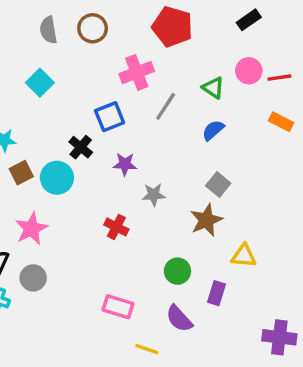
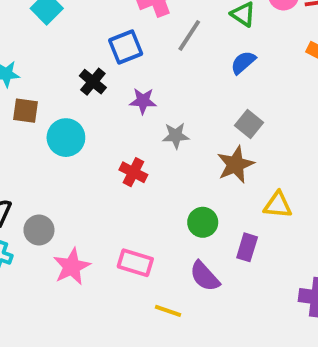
brown square: (21, 173) -> (25, 111), turned 35
cyan circle: (57, 178) -> (66, 138), moved
pink star: (31, 229) -> (72, 267), moved

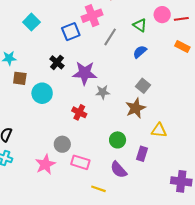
blue square: (126, 47) -> (71, 32), moved
purple star: (143, 101) -> (85, 73), size x1.6
gray circle: (39, 230) -> (62, 144), moved

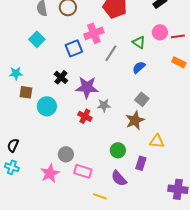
red cross: (79, 112) -> (85, 116), moved

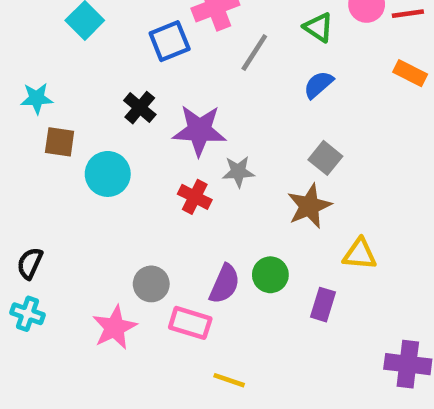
purple semicircle: (119, 178) -> (225, 284), moved, turned -114

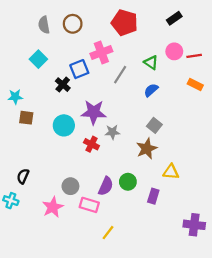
black cross: (140, 108) -> (63, 85), moved
cyan circle: (108, 174) -> (64, 125), moved
black semicircle: (30, 263) -> (23, 176), moved
yellow line: (229, 380) -> (108, 233), turned -72

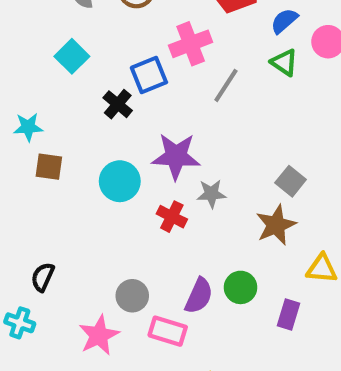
blue semicircle: (151, 90) -> (284, 21), moved

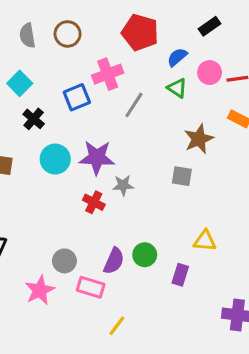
black cross: (118, 104) -> (34, 119), moved
cyan circle: (120, 181) -> (55, 159), moved
gray square: (291, 181) -> (182, 176), turned -30
brown star: (276, 225) -> (199, 139), moved

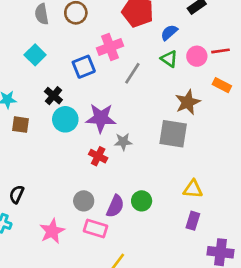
pink circle: (210, 73) -> (197, 56), moved
black cross: (34, 119) -> (53, 96), moved
gray square: (182, 176) -> (173, 134), size x1.6
gray circle: (64, 261) -> (84, 201), moved
purple rectangle: (180, 275) -> (193, 221), moved

